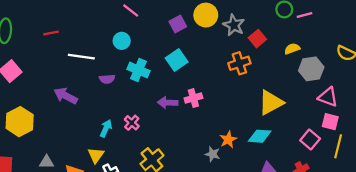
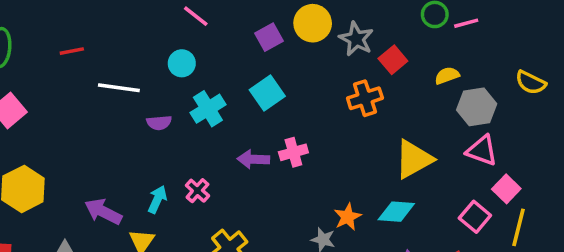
cyan cross: (138, 70) -> (208, 109), turned 35
purple arrow: (66, 96) -> (103, 212), moved
pink triangle: (328, 97) -> (482, 151), moved
pink square: (330, 122) -> (506, 189), turned 30

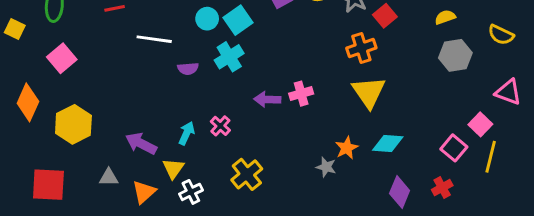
yellow semicircle: (447, 76) -> (445, 17), moved
cyan square: (267, 93) -> (238, 20), moved
pink triangle: (482, 151) -> (508, 92), moved
yellow triangle: (414, 159) -> (369, 92), moved, turned -36

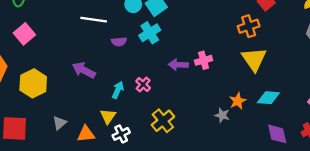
purple arrow: (141, 144) -> (84, 70), moved
gray triangle: (109, 177) -> (60, 123), turned -40
orange triangle: (144, 192) -> (86, 134), turned 36
purple diamond: (400, 192) -> (277, 134), turned -35

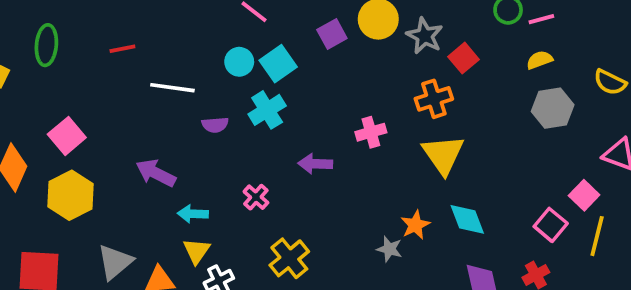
pink square: (24, 34) -> (67, 136), moved
pink cross: (204, 60) -> (371, 132), moved
cyan arrow: (118, 90) -> (193, 214), moved, turned -112
cyan diamond: (268, 98) -> (467, 219), turned 65
gray triangle: (60, 123) -> (115, 262), size x1.5

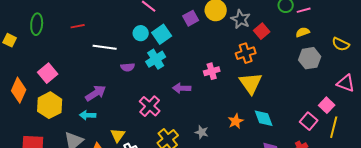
purple arrow: (156, 173) -> (96, 93), turned 120
pink cross: (256, 197) -> (150, 106), size x1.5
cyan arrow: (193, 214) -> (88, 115), moved
gray star: (389, 249) -> (202, 132), moved

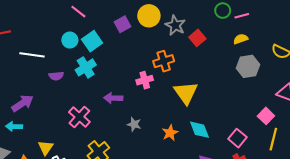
orange cross: (246, 53) -> (164, 61), moved
pink square: (309, 121) -> (237, 138), moved
gray star: (202, 132) -> (134, 124), moved

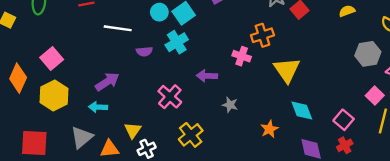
gray hexagon: (248, 66) -> (368, 54), moved
pink cross: (145, 80) -> (242, 56), turned 35
orange star: (170, 133) -> (269, 129), moved

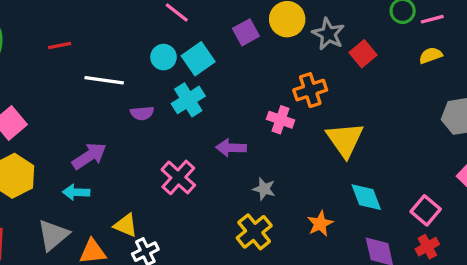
yellow triangle: (133, 130) -> (126, 225), turned -42
yellow cross: (191, 135) -> (254, 232), moved

